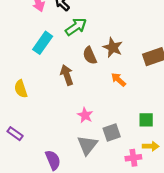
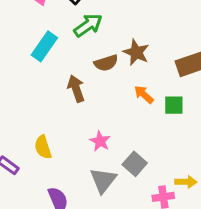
brown semicircle: (90, 55) -> (106, 63), turned -84
yellow semicircle: (21, 89) -> (43, 147), moved
green square: (146, 120) -> (174, 105), moved
gray square: (112, 132) -> (135, 164), turned -30

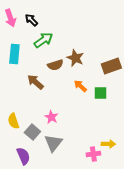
cyan rectangle: (44, 46) -> (14, 54), turned -30
brown arrow: (76, 89) -> (35, 82), turned -30
gray square: (135, 164) -> (32, 132), moved

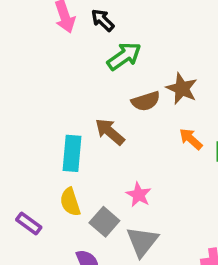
cyan rectangle: (14, 54) -> (72, 153), moved

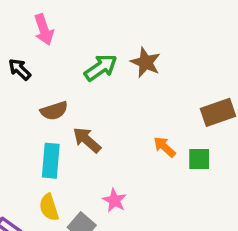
black arrow: (103, 20) -> (20, 69), moved
brown star: (182, 89) -> (146, 62), moved
brown semicircle: (146, 101) -> (54, 111), moved

